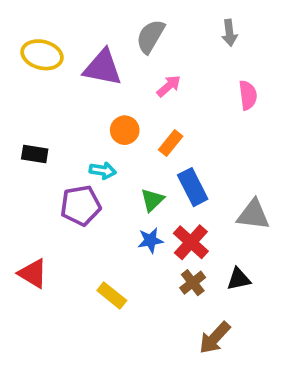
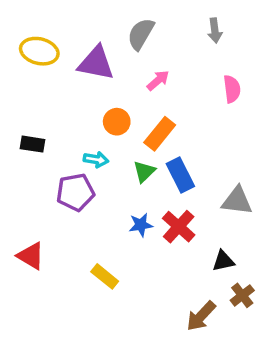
orange rectangle: (171, 143) -> (160, 134), size x1.4
green triangle: (152, 200) -> (144, 172), moved
brown cross: (193, 283) -> (242, 295), moved

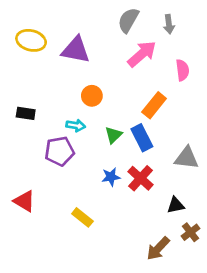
gray semicircle: (141, 34) -> (128, 20), moved
pink arrow: (158, 80) -> (142, 54), moved, size x1.6
orange rectangle: (160, 134) -> (154, 105), moved

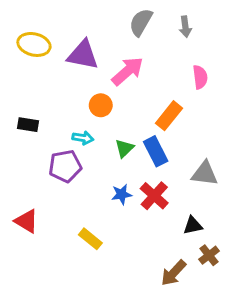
pink arrow: (142, 54) -> (127, 71), moved

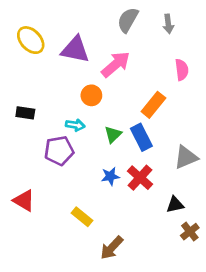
yellow ellipse: (34, 44) -> (31, 40), turned 32
gray triangle: (205, 174) -> (186, 157), turned -30
brown arrow: (173, 273) -> (112, 248), moved

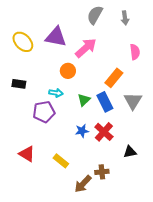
yellow ellipse: (31, 40) -> (23, 42), moved
gray triangle: (186, 157) -> (133, 101), moved, turned -36
red triangle: (24, 201) -> (27, 154), moved
brown cross: (190, 232) -> (102, 172), moved, turned 32

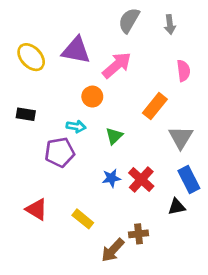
blue rectangle: (105, 102) -> (189, 179), moved

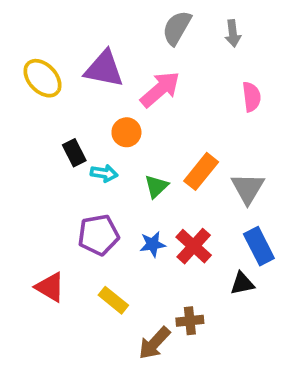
orange rectangle: (155, 106) -> (201, 171), moved
black rectangle: (26, 114) -> (74, 153), moved, turned 54
purple pentagon: (60, 152) -> (98, 235), moved

